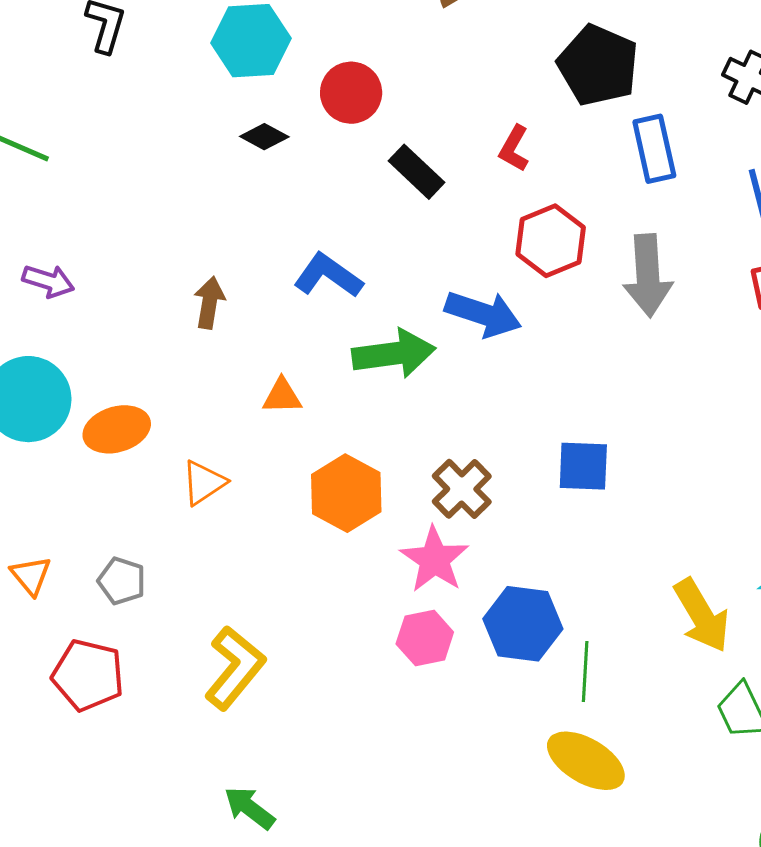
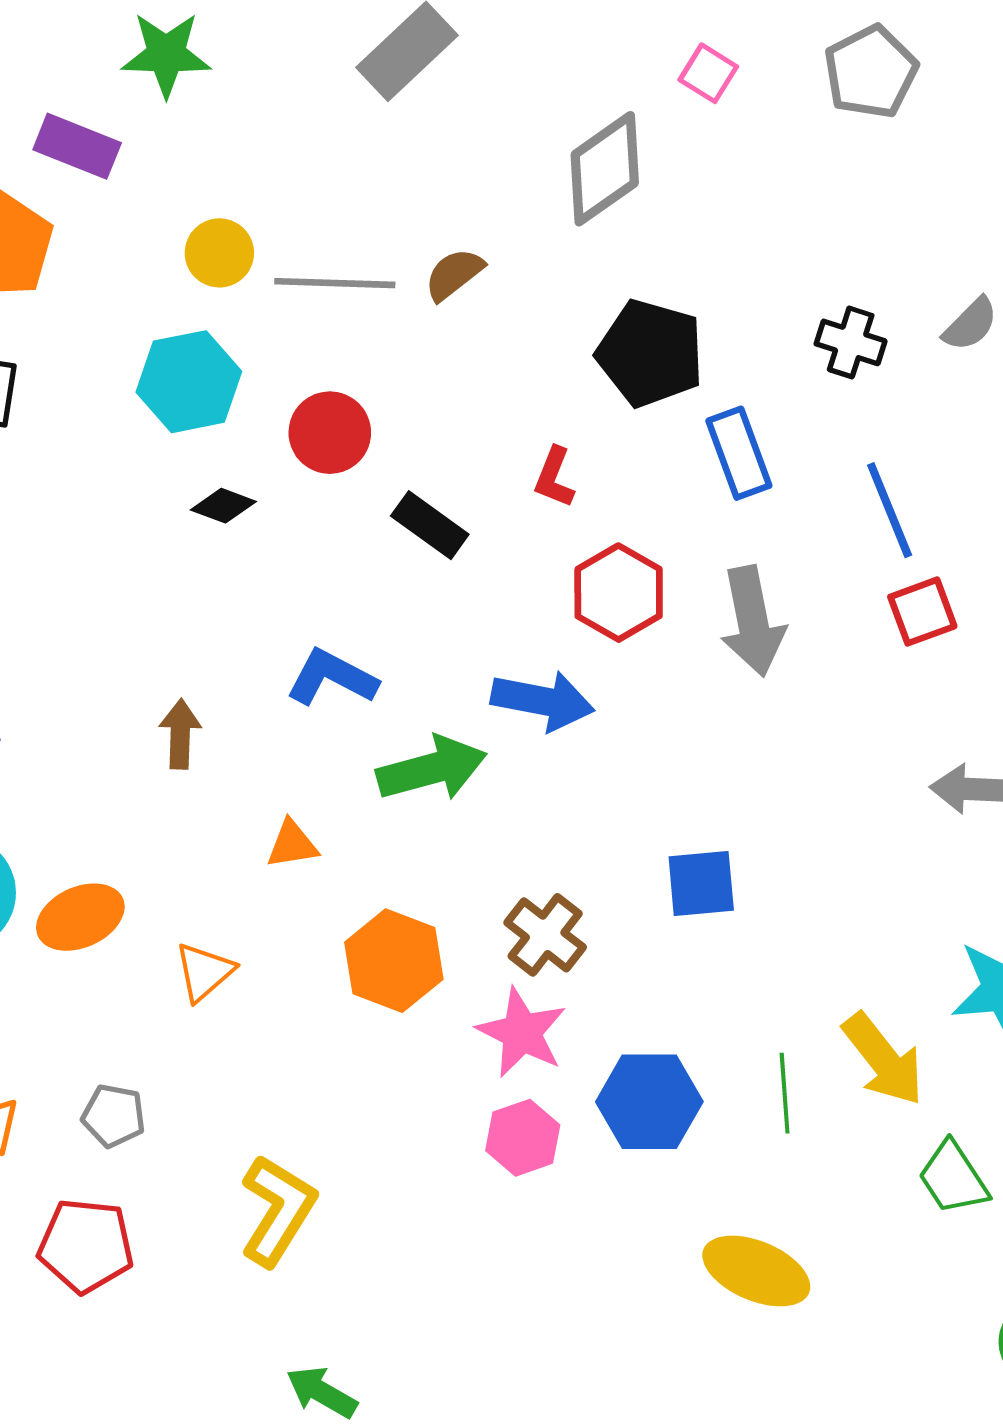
green line: (585, 672) -> (785, 1093), moved

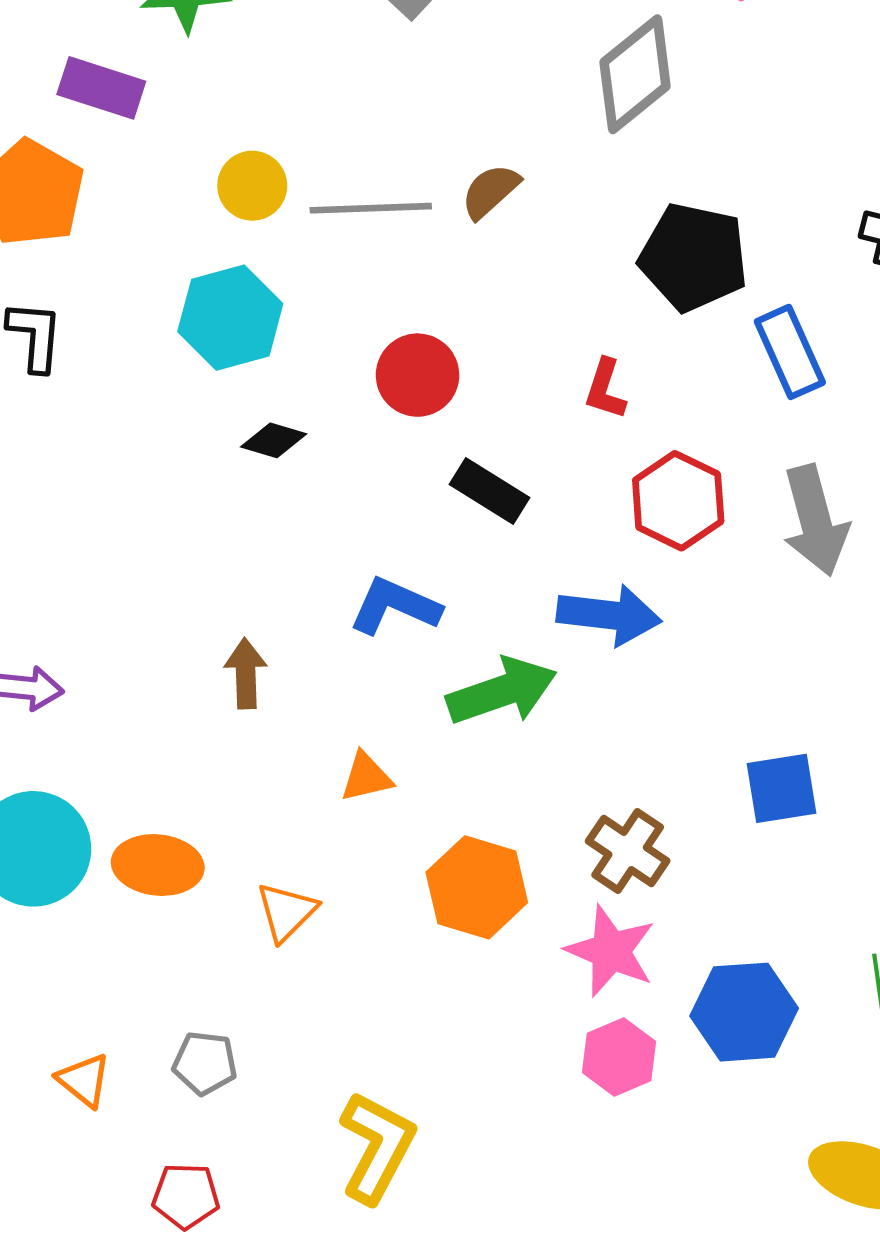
red circle: (330, 433) -> (418, 375), moved
black rectangle: (430, 525) -> (490, 491), moved
orange ellipse: (80, 917) -> (158, 865), turned 34
red pentagon: (86, 1246) -> (186, 1196), size x0.7

